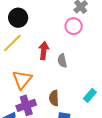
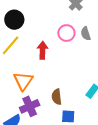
pink circle: (74, 26) -> (66, 33), moved
gray semicircle: (62, 61) -> (86, 34), moved

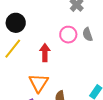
orange triangle: (23, 81) -> (39, 83), moved

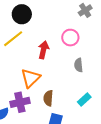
gray semicircle: (88, 34) -> (79, 65), moved

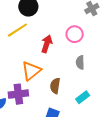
brown semicircle: (48, 98) -> (55, 86), moved

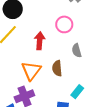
brown semicircle: (55, 86) -> (57, 68), moved
cyan rectangle: (83, 97) -> (77, 92), moved

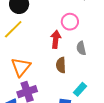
red arrow: (40, 41) -> (56, 39), moved
orange triangle: (31, 71) -> (21, 67), moved

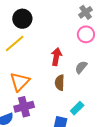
pink circle: (70, 22) -> (86, 34), moved
gray semicircle: (81, 48) -> (81, 67), turned 48

